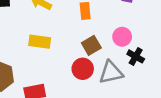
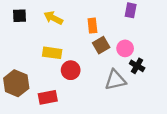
brown square: (91, 45) -> (101, 45), moved
red circle: (83, 69) -> (71, 70), moved

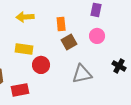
yellow arrow: (53, 18) -> (25, 17), turned -30
pink circle: (125, 48) -> (97, 36), moved
black cross: (137, 66) -> (119, 66), moved

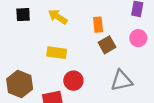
yellow arrow: (25, 17) -> (58, 17), turned 36
red circle: (41, 65) -> (73, 81), moved

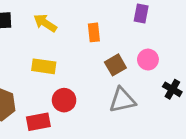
pink circle: (138, 38) -> (148, 60), moved
brown square: (107, 45) -> (115, 65), moved

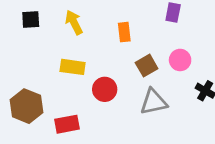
yellow arrow: (45, 23) -> (74, 22), turned 30
red circle: (64, 100) -> (105, 89), moved

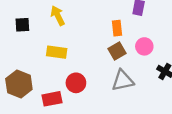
black square: (31, 20) -> (22, 25), moved
orange rectangle: (124, 32) -> (117, 28), moved
red circle: (105, 89) -> (76, 83), moved

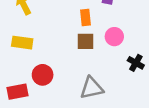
brown square: (117, 51) -> (86, 41), turned 30
gray triangle: (123, 81) -> (92, 88), moved

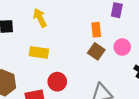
brown square: (86, 41) -> (96, 51), turned 35

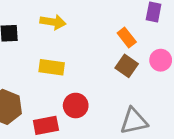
yellow arrow: (40, 18) -> (53, 22), turned 126
orange rectangle: (96, 30) -> (127, 38), turned -32

